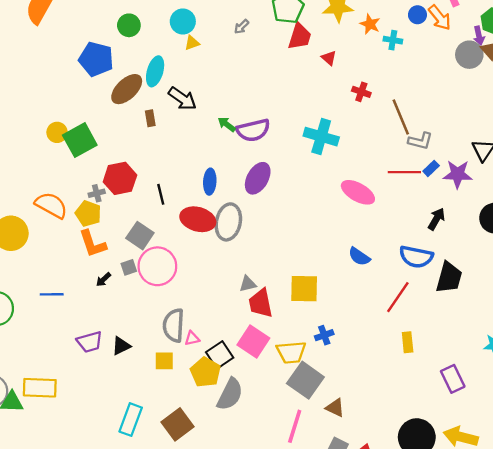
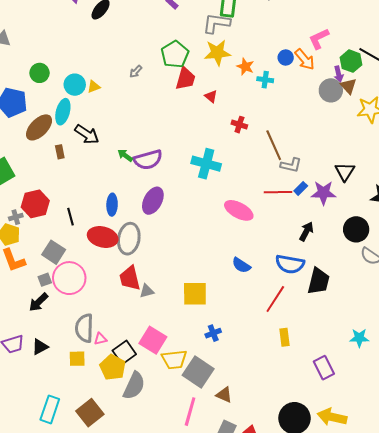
cyan circle: (183, 22) -> (75, 85), moved
black arrow: (103, 280) -> (38, 302), moved, size x1.5
red trapezoid: (261, 303) -> (130, 278), moved
yellow trapezoid: (291, 352) -> (174, 359), moved

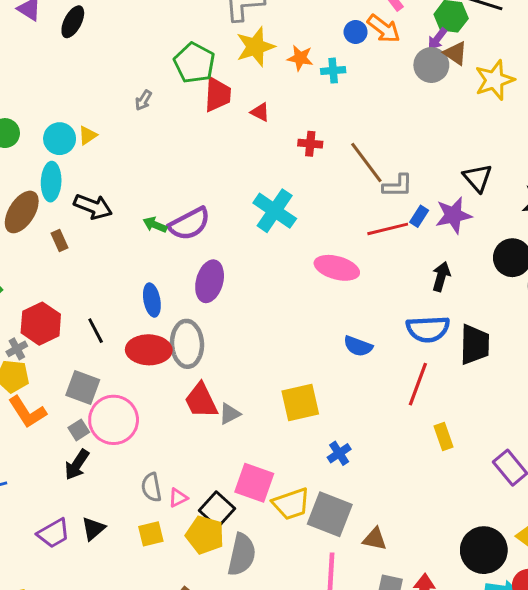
purple arrow: (339, 74) -> (437, 39), turned 63
cyan cross: (206, 164) -> (275, 211), turned 32
gray semicircle: (84, 328) -> (151, 487), size x0.7

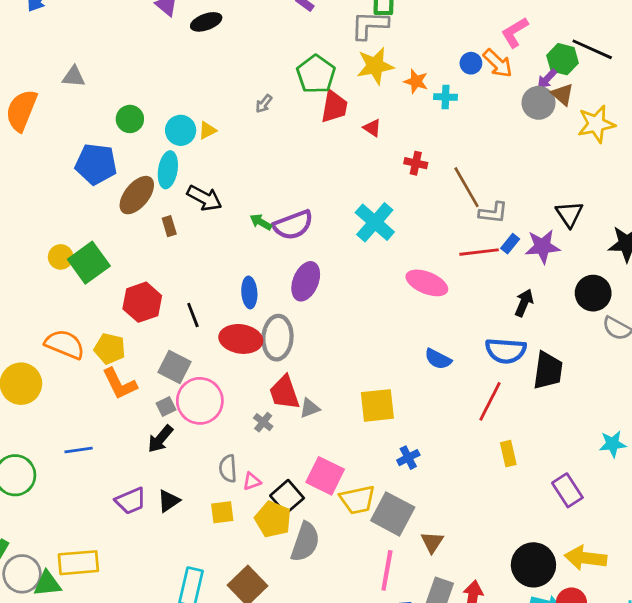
black ellipse: (73, 22) -> (206, 22), turned 36
gray cross: (17, 349) -> (263, 422), moved, turned -30
brown triangle: (375, 539) -> (432, 542), turned 45

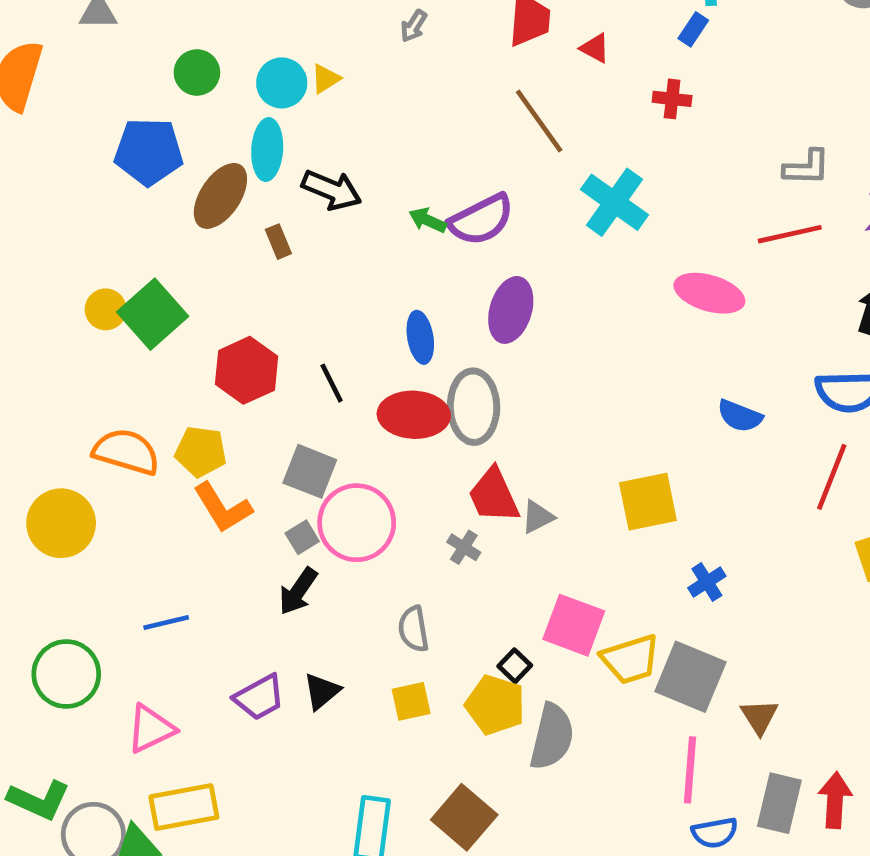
brown line: (467, 187) -> (539, 121), moved
blue rectangle: (510, 244) -> (693, 29), moved
pink triangle: (252, 481) -> (151, 729), moved, size x1.6
black square: (287, 497) -> (515, 666), size x0.6

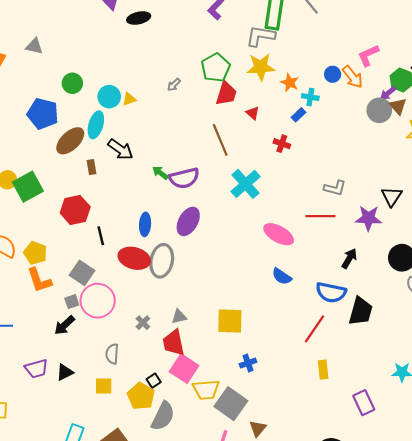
red hexagon: (247, 370) -> (75, 210), moved
blue semicircle: (740, 416) -> (282, 276), moved
red trapezoid: (494, 496) -> (174, 343), moved

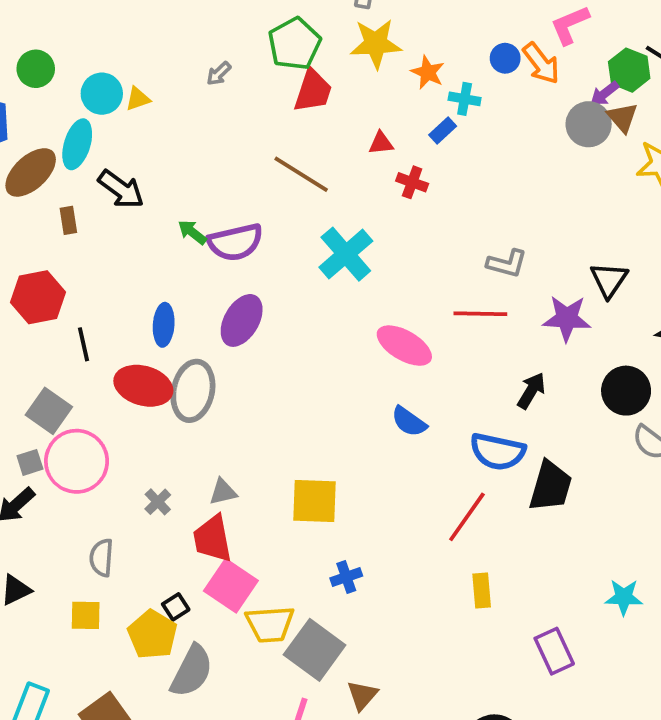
red triangle: (253, 113) -> (381, 143), moved, turned -48
brown line: (220, 140) -> (301, 174), turned -36

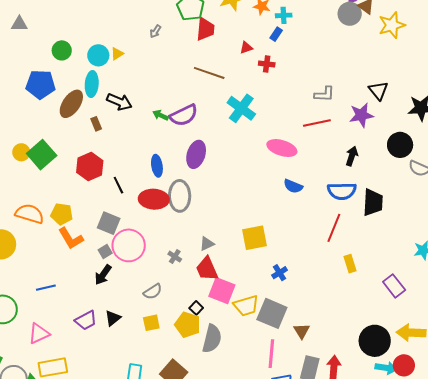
gray semicircle: (101, 558) -> (153, 292), turned -114

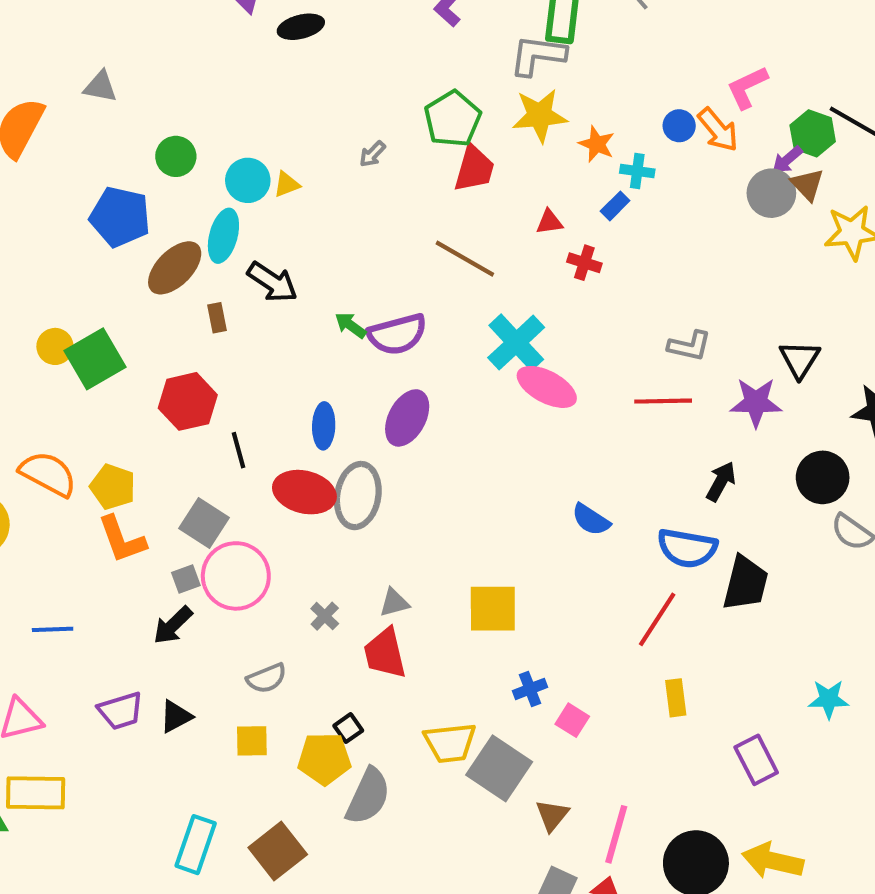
pink ellipse: (282, 148) -> (547, 387), moved
pink square: (222, 291) -> (572, 720), moved, size x0.6
yellow pentagon: (188, 325) -> (324, 759), turned -30
pink line: (271, 354) -> (616, 834), moved

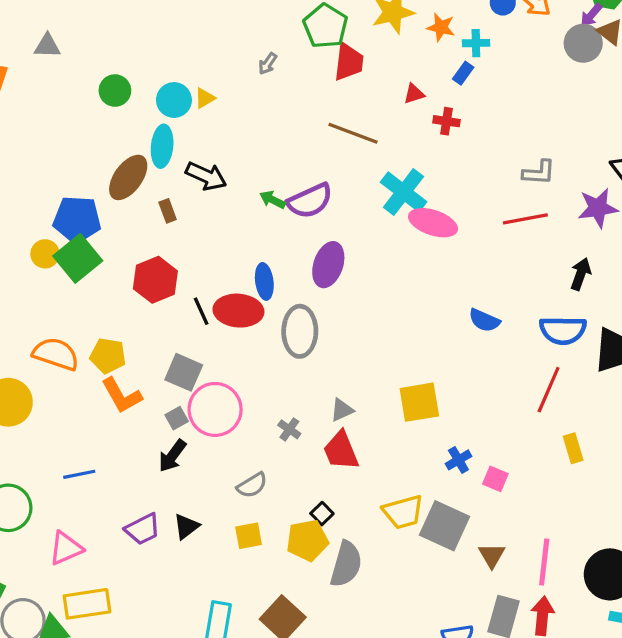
blue pentagon: (120, 217) -> (77, 219), moved
red ellipse: (304, 492) -> (238, 311), moved

